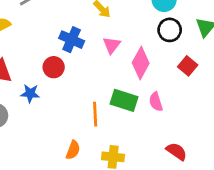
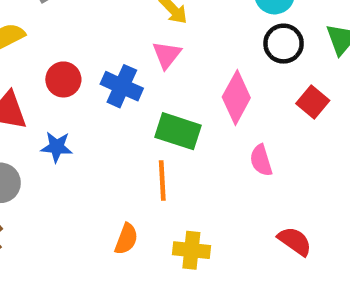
blue cross: (72, 40) -> (122, 86), moved
pink triangle: (112, 45) -> (167, 55), moved
red circle: (54, 67) -> (63, 79), moved
green rectangle: (124, 100) -> (178, 131), moved

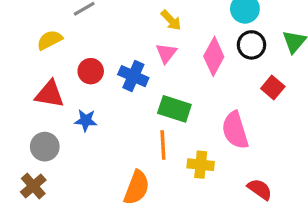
pink diamond: (236, 97) -> (214, 56), moved
pink semicircle: (261, 160) -> (235, 130), size x1.6
orange semicircle: (126, 239) -> (137, 188), size x1.5
yellow cross: (191, 250) -> (201, 165), moved

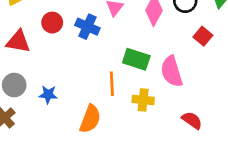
green rectangle: (174, 109) -> (136, 59), moved
blue star: (86, 120) -> (48, 95), moved

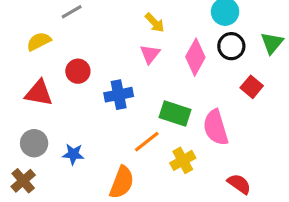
blue cross: (87, 27) -> (119, 95), moved, turned -35
orange line: (112, 84) -> (147, 142), turned 55
yellow cross: (143, 100) -> (183, 160), turned -35

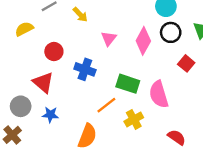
yellow arrow: (155, 23) -> (80, 15), moved
red triangle: (39, 93) -> (43, 82), moved, turned 30
blue cross: (119, 95) -> (85, 69), turned 30

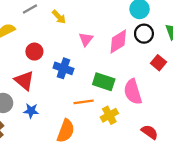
pink diamond: (143, 41) -> (118, 41), turned 30
orange line: (106, 105) -> (84, 102), turned 30

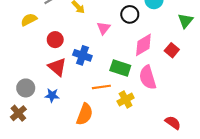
black circle: (144, 34) -> (130, 14), moved
pink diamond: (118, 41) -> (143, 45), moved
red triangle: (24, 81) -> (57, 67), moved
red semicircle: (150, 132) -> (173, 123), moved

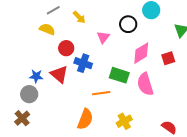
yellow semicircle: (29, 20) -> (47, 29), moved, turned 49
red circle: (55, 40) -> (66, 48), moved
red square: (172, 50) -> (168, 58), turned 32
blue star: (52, 95) -> (36, 76), moved
yellow cross: (126, 100) -> (124, 121), moved

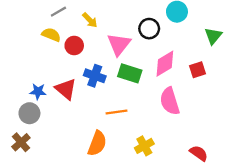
pink triangle: (103, 37) -> (119, 44), size x1.5
red circle: (66, 48) -> (74, 46), moved
green rectangle: (119, 75) -> (130, 73), moved

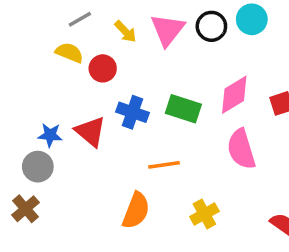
black circle: (149, 29) -> (211, 26), moved
pink triangle: (119, 44) -> (168, 30), moved

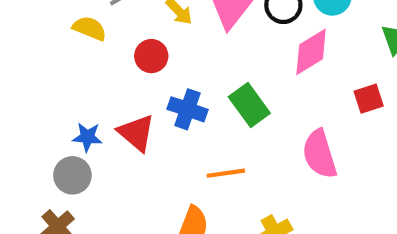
yellow semicircle: (69, 53) -> (89, 28), moved
pink diamond: (234, 95) -> (311, 52), moved
green rectangle: (183, 109) -> (249, 105), turned 36

